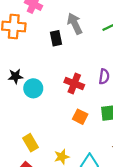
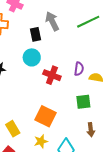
cyan circle: (33, 88) -> (32, 57), moved
orange square: (80, 117) -> (46, 116), moved, size x1.5

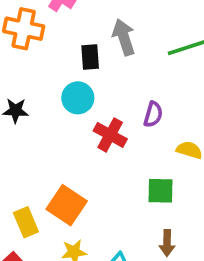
purple semicircle: (79, 69) -> (153, 114), moved
orange square: (46, 116) -> (67, 205), moved

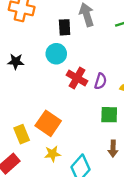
purple semicircle: (153, 114) -> (100, 81), moved

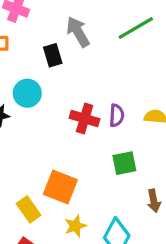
cyan circle: (56, 54) -> (27, 93), moved
green square: (109, 115) -> (124, 163), moved

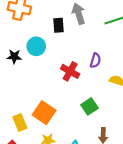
purple semicircle: (117, 115) -> (95, 60), moved
green square: (124, 163) -> (89, 106), turned -35

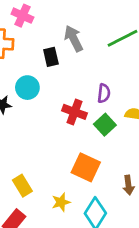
green square: (89, 106) -> (105, 125), moved
orange square: (44, 113) -> (86, 167), moved

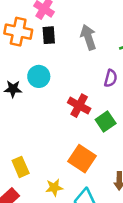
black rectangle: (51, 57) -> (49, 35), moved
purple semicircle: (104, 93) -> (111, 78), moved

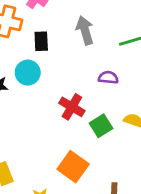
black rectangle: (49, 35) -> (41, 41), moved
purple semicircle: (111, 78) -> (108, 78), turned -102

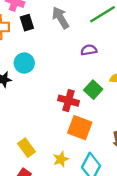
black rectangle: (41, 41) -> (27, 23), moved
red cross: (72, 107) -> (68, 101), moved

